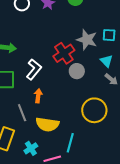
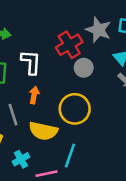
white L-shape: (34, 69) -> (31, 62), turned -40
yellow circle: (94, 110) -> (75, 109), moved

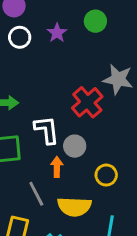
gray circle: (84, 68) -> (75, 146), moved
yellow circle: (75, 109) -> (106, 175), size x0.6

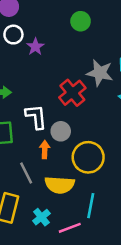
purple star: (57, 33) -> (35, 47), moved
yellow circle: (106, 175) -> (88, 157), size x1.6

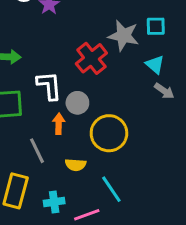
yellow semicircle: (60, 185) -> (76, 165), size x0.6
cyan line: (91, 206) -> (111, 189), turned -45
cyan cross: (41, 217) -> (54, 202), turned 30

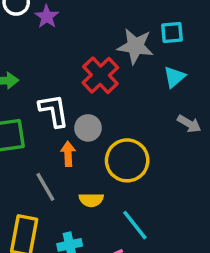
cyan triangle: (155, 65) -> (174, 77), turned 42
gray arrow: (164, 91) -> (189, 124), moved

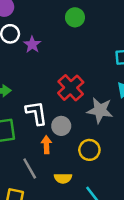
gray star: (135, 46) -> (100, 110), moved
yellow circle: (127, 160) -> (89, 150), size x0.7

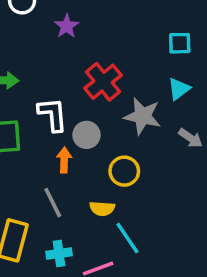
purple star: (32, 45) -> (67, 26), moved
gray line: (30, 168) -> (53, 203), moved
yellow semicircle: (63, 178) -> (102, 209), moved

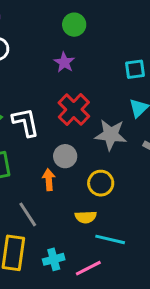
purple star: (67, 26) -> (64, 62), moved
white L-shape: (53, 114) -> (26, 122), moved
gray line: (53, 203) -> (28, 214), moved
cyan line: (127, 238) -> (110, 239), turned -36

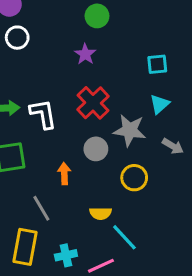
gray circle: (65, 156) -> (96, 149), moved
yellow circle: (101, 183) -> (134, 178), moved
cyan line: (110, 239) -> (124, 237), turned 32

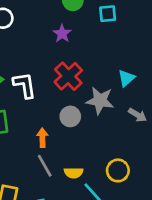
cyan square: (157, 64) -> (108, 14), moved
yellow circle: (134, 178) -> (118, 170), moved
gray line: (41, 208) -> (45, 166), moved

